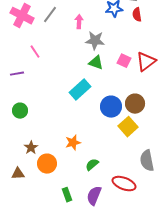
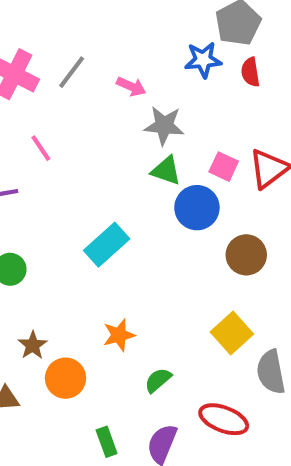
pink arrow: (79, 22) -> (131, 86), turned 112
cyan rectangle: (80, 90) -> (107, 245), moved
blue circle: (111, 107) -> (197, 208), moved
yellow square: (128, 127) -> (232, 333), moved

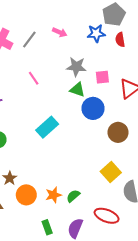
pink arrow: (131, 86) -> (60, 32), moved
pink line: (41, 148) -> (34, 78), moved
pink square: (224, 167) -> (102, 77), moved, turned -32
orange star: (119, 335) -> (53, 195), moved

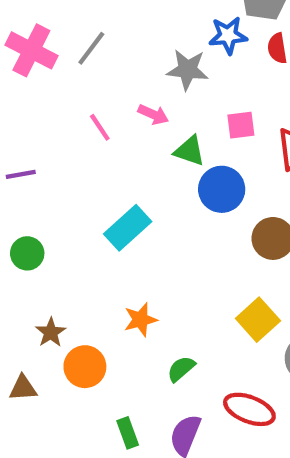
pink arrow: (60, 32) -> (153, 115), moved
gray star: (76, 67) -> (187, 70), moved
orange star: (53, 195) -> (140, 320), moved

